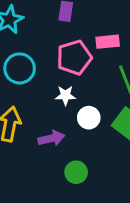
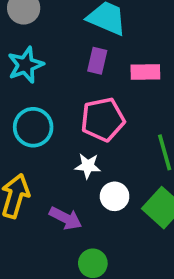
pink rectangle: (108, 42) -> (145, 72), moved
purple arrow: (51, 138) -> (66, 218), turned 35

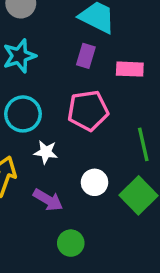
white star: (88, 166) -> (46, 152), moved

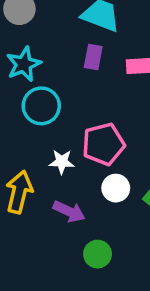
pink pentagon: (88, 111) -> (103, 144), moved
cyan circle: (23, 114) -> (41, 106), moved

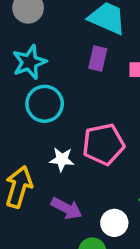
white circle: (116, 188) -> (114, 223), moved

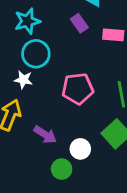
purple rectangle: (98, 59) -> (79, 23), turned -54
white star: (62, 159) -> (23, 80), moved

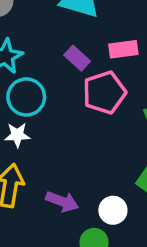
purple rectangle: (79, 23) -> (77, 58), moved
pink pentagon: (78, 89) -> (104, 93), moved

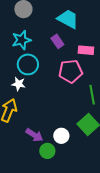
purple rectangle: (77, 58) -> (57, 41), moved
purple arrow: (62, 201) -> (34, 135), moved

